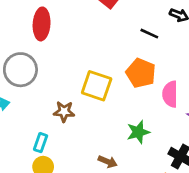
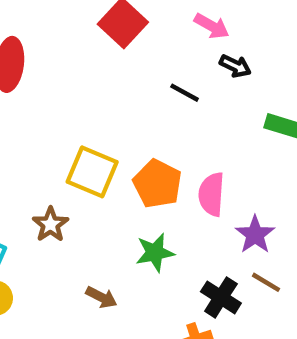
orange pentagon: (141, 73) -> (157, 184), moved
brown star: (64, 112) -> (50, 224), moved, turned 30

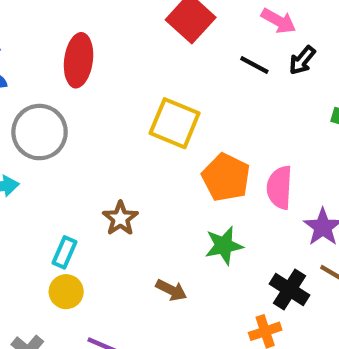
black arrow: (235, 66) -> (302, 60), turned 104
black line: (185, 93) -> (254, 65), moved
yellow square: (92, 172) -> (175, 123), moved

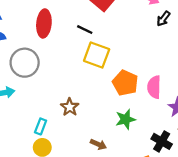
black line: (254, 65) -> (85, 30), moved

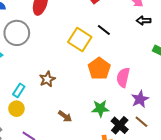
black arrow: (163, 19) -> (144, 21), turned 40
black line: (85, 30) -> (104, 30), moved
green star: (126, 119) -> (100, 109), moved

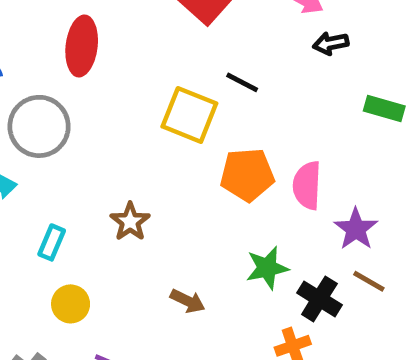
orange pentagon: (99, 69) -> (247, 175), turned -30
cyan rectangle: (19, 90) -> (52, 242), moved

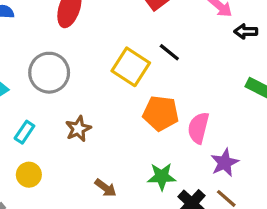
black arrow: (331, 43) -> (246, 31), moved
gray circle: (39, 126) -> (49, 73), moved

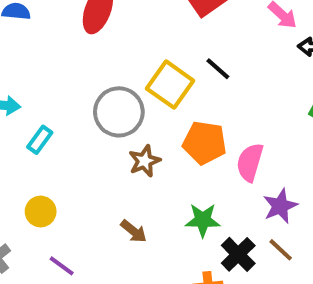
gray circle: (49, 73) -> (119, 112), moved
brown star: (78, 129) -> (145, 161), moved
cyan rectangle: (24, 132) -> (40, 140), moved

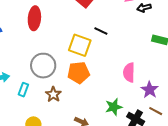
gray circle: (119, 112) -> (43, 66), moved
orange pentagon: (205, 143) -> (79, 73), moved
brown star: (145, 161) -> (53, 94), moved

